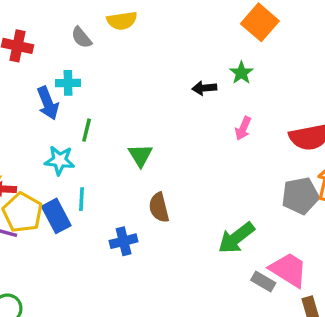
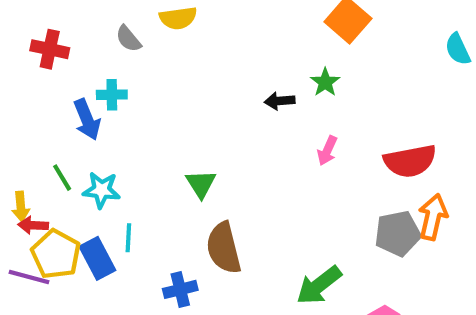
green line: (87, 130) -> (62, 178), moved, turned -45
brown semicircle: (159, 207) -> (224, 248), size x1.4

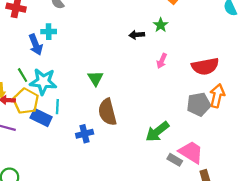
cyan star: (101, 190) -> (43, 82), size x1.4
yellow pentagon: (56, 254) -> (26, 101), moved
blue rectangle: (97, 258) -> (41, 117), turned -36

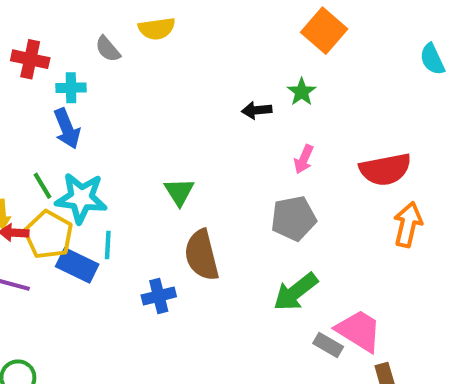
cyan cross: (49, 32) -> (71, 88), moved
gray pentagon: (199, 104) -> (293, 218), moved

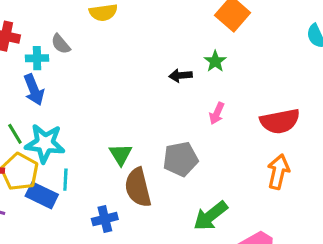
gray semicircle: (108, 49) -> (61, 44), moved
green triangle: (179, 192) -> (121, 154), moved
gray pentagon: (293, 218) -> (181, 159), moved
orange arrow: (408, 225) -> (278, 172), moved

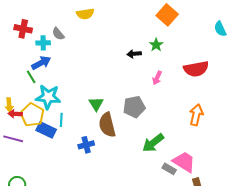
blue arrow: (34, 90) -> (41, 63), turned -96
red semicircle: (280, 121) -> (196, 69), moved
green line: (15, 134) -> (31, 77), moved

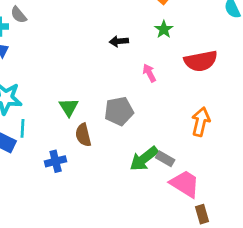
green star: (156, 45) -> (164, 29), moved
pink arrow: (157, 78) -> (149, 73), turned 128
brown semicircle: (107, 125) -> (83, 135), size x0.7
gray rectangle: (169, 169) -> (165, 159), moved

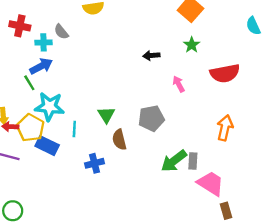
cyan line: (23, 128) -> (74, 129), moved
gray rectangle: (165, 159) -> (193, 161), turned 63

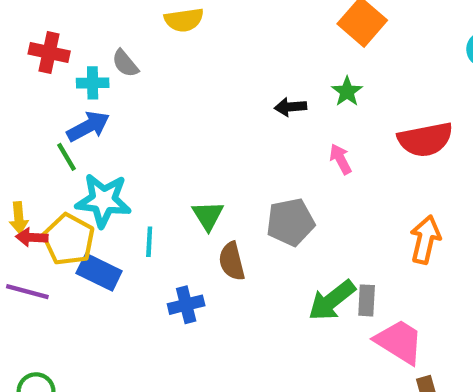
green star: (192, 45) -> (347, 92), moved

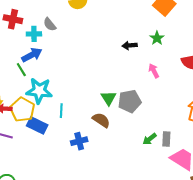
green triangle: (208, 216) -> (109, 98), moved
brown semicircle: (232, 261) -> (101, 120), turned 138
green arrow: (332, 300) -> (150, 139), size x0.6

